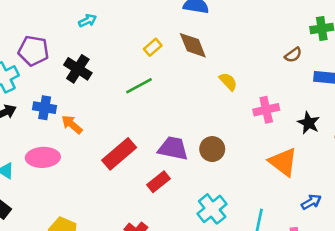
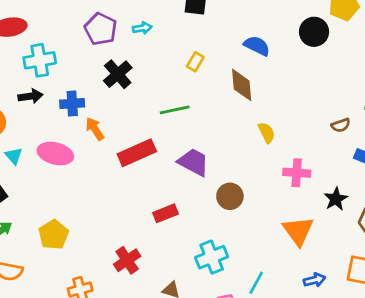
yellow rectangle: (153, 47) -> (195, 62), moved, turned -36
purple pentagon: (33, 51) -> (101, 29), moved
blue cross: (45, 108) -> (72, 104), turned -30
purple trapezoid: (173, 148) -> (193, 162), moved
red rectangle: (119, 154) -> (137, 153), moved

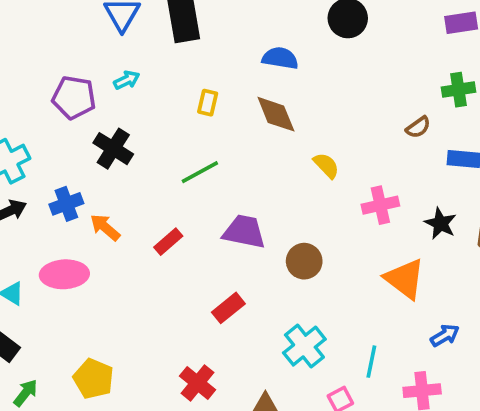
red rectangle: (137, 153) -> (168, 242), size x0.6

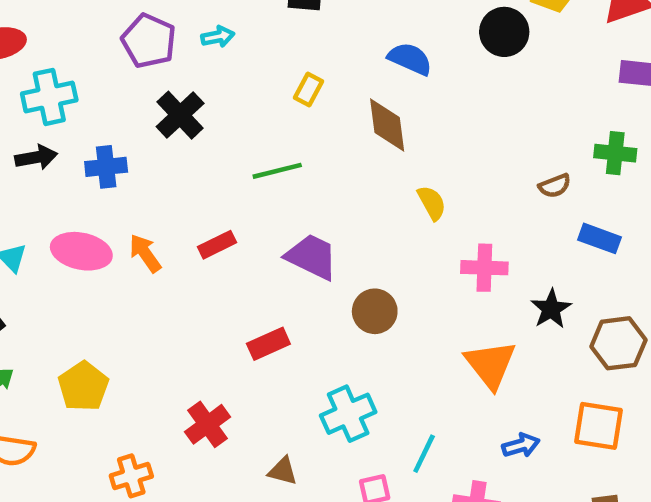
orange arrow: (105, 227) -> (145, 253), moved

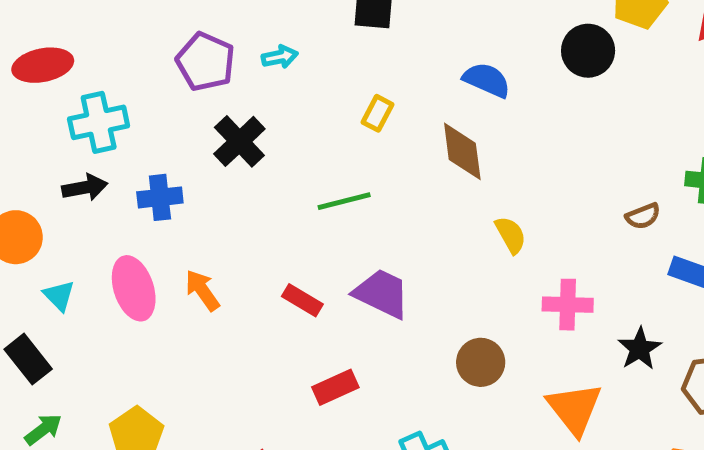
red rectangle: (217, 245) -> (302, 300), moved, turned 57
pink ellipse: (81, 251) -> (134, 288), turned 60
brown circle: (375, 311) -> (481, 362), moved

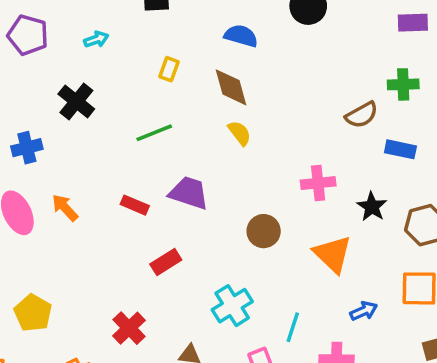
purple pentagon: (205, 62) -> (28, 35), moved
brown semicircle: (643, 216) -> (362, 115), size x1.4
yellow semicircle: (511, 235) -> (240, 133), moved

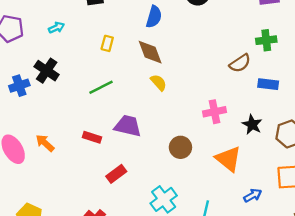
blue semicircle: (241, 36) -> (154, 17), turned 95
blue cross: (27, 148) -> (19, 86), moved

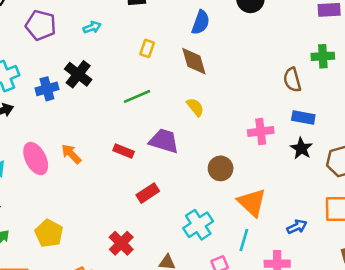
brown semicircle: (240, 63) -> (292, 80), turned 105
yellow semicircle: (159, 82) -> (195, 107), moved
blue rectangle: (268, 84) -> (303, 118), moved
orange triangle: (228, 159) -> (252, 202), moved

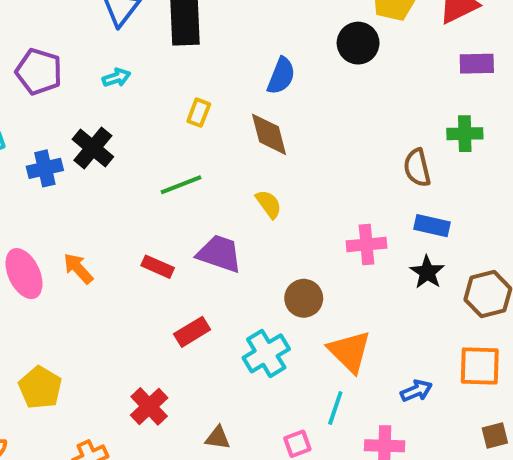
cyan cross: (198, 225) -> (266, 353), moved

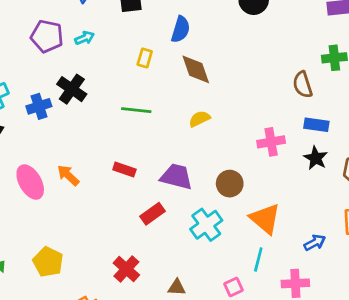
purple pentagon: (39, 72) -> (47, 36), moved
blue semicircle: (281, 76) -> (181, 29), moved
green line: (181, 185) -> (136, 110), turned 32
yellow semicircle: (269, 204) -> (199, 119), turned -75
purple trapezoid: (219, 254) -> (176, 177), moved

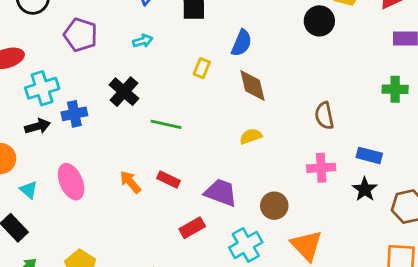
purple pentagon: (47, 36) -> (81, 35), moved
brown semicircle: (303, 85) -> (324, 116), moved
blue cross: (39, 106) -> (74, 114), moved
green line: (136, 110) -> (166, 124), moved
orange arrow: (68, 175) -> (130, 182), moved

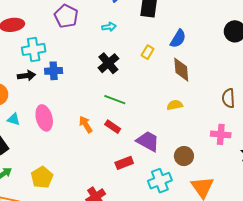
black cross: (124, 92) -> (108, 63), moved
green line: (166, 124) -> (115, 100), moved
cyan triangle: (29, 190) -> (14, 119), turned -32

